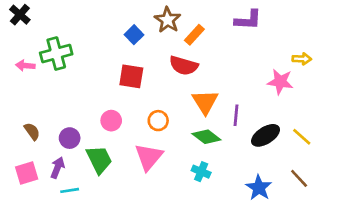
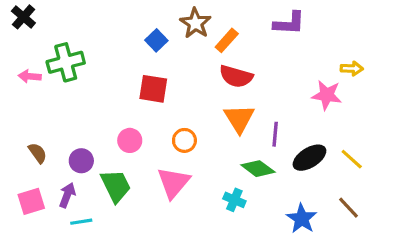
red semicircle: (184, 66) -> (236, 76), moved
green diamond: (206, 137) -> (258, 169), moved

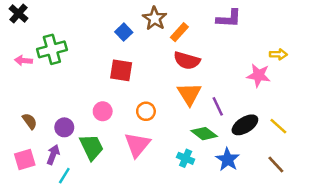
purple line: (275, 134) -> (218, 106), turned -30
blue star: (302, 219) -> (228, 160), moved
cyan line: (81, 222) -> (64, 176), turned -49

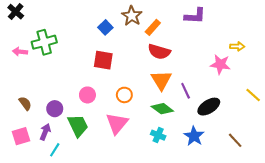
yellow line: (278, 126) -> (253, 95), moved
green diamond: (204, 134) -> (162, 109), moved

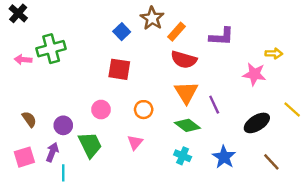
purple L-shape: (195, 16) -> (222, 36), moved
black ellipse: (209, 107) -> (257, 123), moved
pink triangle: (117, 123) -> (135, 142), size x0.6
cyan line: (55, 150) -> (63, 173), turned -32

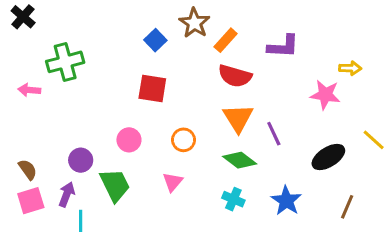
pink arrow: (23, 60) -> (29, 90), moved
brown semicircle: (29, 119) -> (28, 169), moved
brown line: (271, 162) -> (347, 207), turned 66

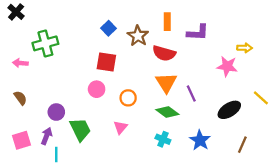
brown star: (194, 23) -> (138, 36), moved
orange rectangle: (226, 40) -> (167, 22), moved, turned -42
pink circle: (129, 140) -> (97, 89), moved
brown semicircle: (28, 169) -> (20, 98), moved

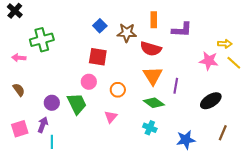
brown star: (138, 36) -> (127, 33), turned -30
purple line: (191, 94) -> (176, 86), turned 35
yellow line: (261, 98) -> (234, 63), moved
green trapezoid: (80, 129) -> (77, 104), moved
blue star: (200, 140) -> (186, 140), moved, turned 30

